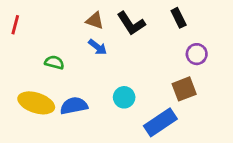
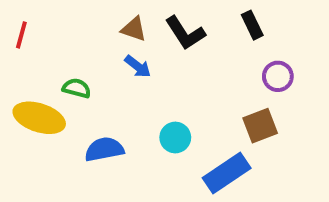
yellow ellipse: (36, 103) -> (39, 118), moved

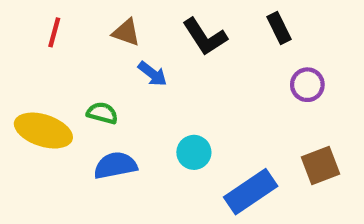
brown triangle: (134, 29) -> (126, 32), moved
red line: (21, 35) -> (54, 32), moved
green semicircle: (77, 88) -> (102, 113), moved
brown square: (260, 126) -> (320, 165), moved

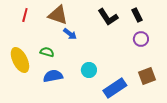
black rectangle: (279, 28) -> (137, 15), moved
brown triangle: (126, 32) -> (58, 15), size x1.5
black L-shape: (205, 37) -> (108, 17), moved
yellow ellipse: (43, 131) -> (20, 60), turned 45

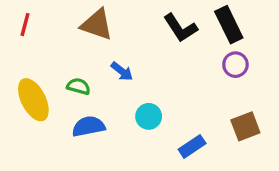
red line: (25, 15) -> (25, 25), moved
black rectangle: (137, 15) -> (229, 25), size x1.5
blue arrow: (70, 34) -> (122, 71), moved
blue rectangle: (115, 88) -> (192, 146), size x0.7

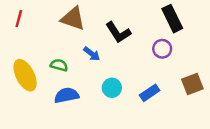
black L-shape: (180, 28) -> (118, 32), moved
purple circle: (235, 65) -> (162, 49), moved
brown square: (245, 126) -> (192, 84), moved
blue rectangle: (192, 146) -> (150, 93), moved

